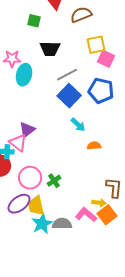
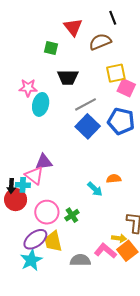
cyan arrow: (78, 125) -> (95, 189), moved
purple triangle: (27, 130) -> (44, 162), turned 30
cyan star: (42, 224) -> (31, 260), moved

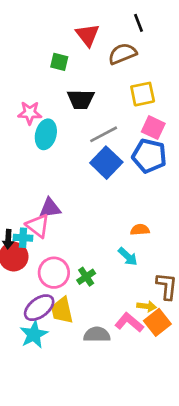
pink square: (126, 88) -> (153, 128), moved
cyan arrow: (95, 189) -> (128, 257), moved

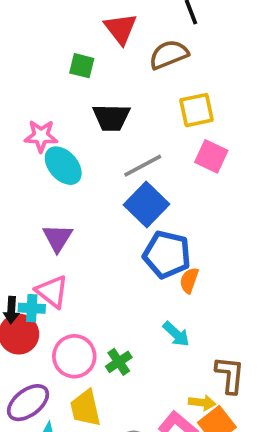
cyan ellipse: (46, 134) -> (63, 166), turned -56
blue pentagon: (149, 156) -> (167, 254), moved
purple triangle: (50, 208) -> (58, 238), moved, turned -50
orange semicircle: (140, 230) -> (189, 280), moved, turned -66
purple ellipse: (39, 308) -> (28, 403), moved

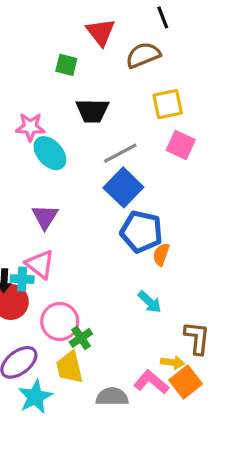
green cross: (119, 362) -> (81, 338), moved

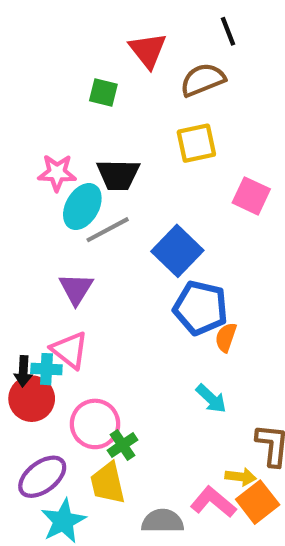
yellow square: (168, 104) -> (196, 143), moved
black trapezoid: (92, 111) -> (118, 175), moved
cyan ellipse: (50, 153) -> (82, 206), turned 72
gray line: (120, 153) -> (108, 230), moved

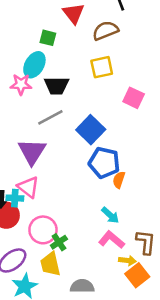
cyan ellipse: (82, 206) -> (34, 65), moved
purple triangle: (76, 289) -> (32, 152), size x1.4
pink L-shape: (213, 502) -> (111, 240), moved

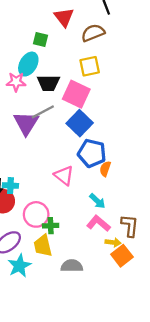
pink square: (134, 98) -> (76, 94), moved, size x1.4
purple triangle: (32, 152) -> (26, 123), moved
pink triangle: (28, 187) -> (64, 175), moved
green cross: (59, 242) -> (51, 226), turned 32

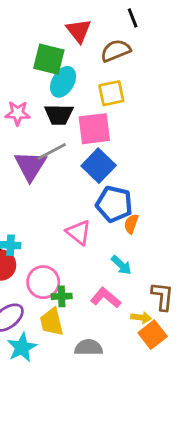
green square: (41, 40) -> (49, 59), size x1.6
cyan ellipse: (28, 64) -> (63, 82), moved
pink square: (76, 94) -> (94, 129), turned -32
pink L-shape: (99, 223) -> (106, 298), moved

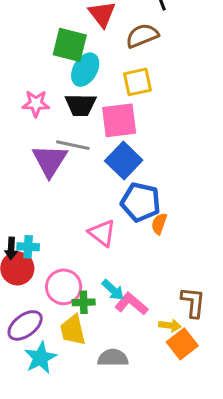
gray line: (52, 151) -> (73, 145), turned 40
cyan arrow: (121, 265) -> (113, 290), moved

